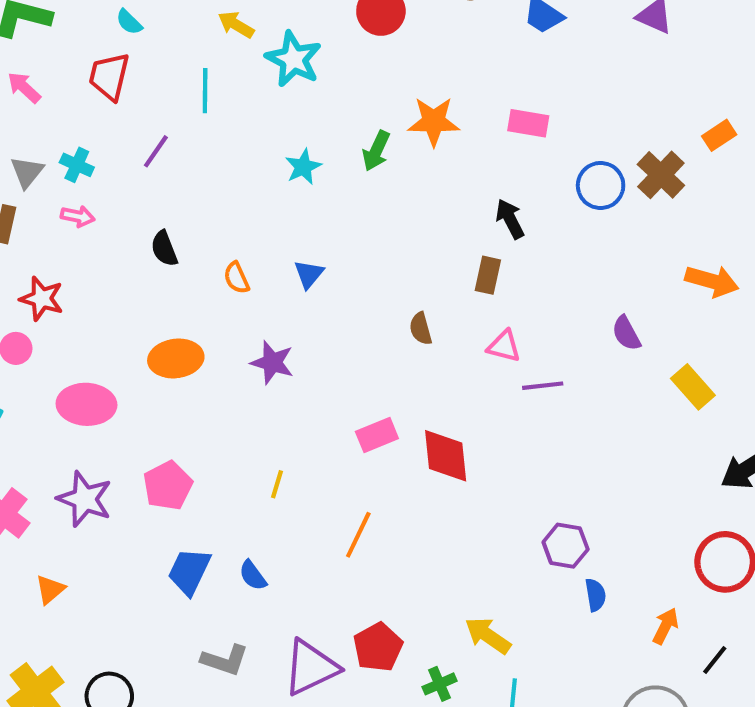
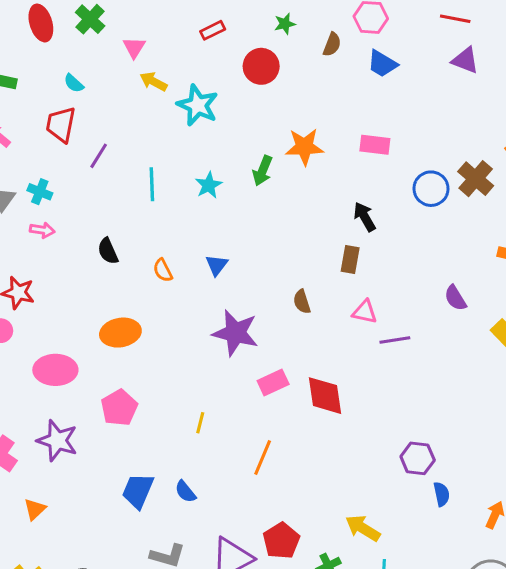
cyan line: (205, 91) -> (152, 184), moved
purple line: (156, 151) -> (99, 156), moved
purple star: (272, 362) -> (235, 333), moved, size x1.4
pink pentagon: (168, 486) -> (119, 408), moved

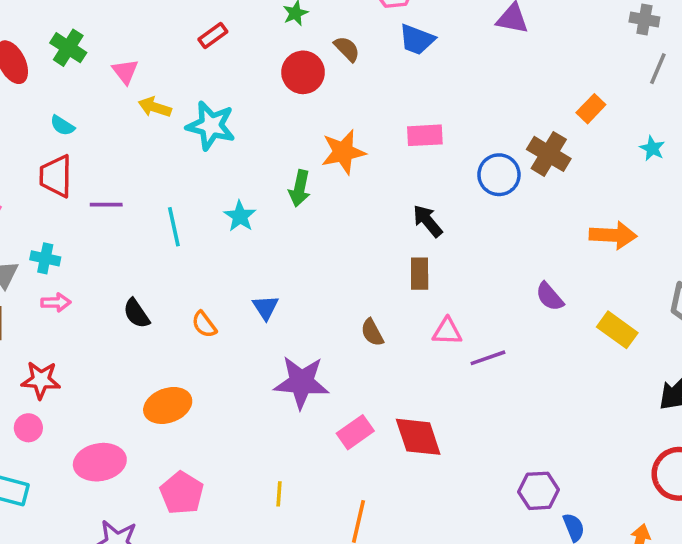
brown semicircle: (332, 44) -> (347, 49), moved, turned -55
red circle: (261, 66) -> (303, 72), moved
purple line: (99, 156) -> (106, 205), turned 68

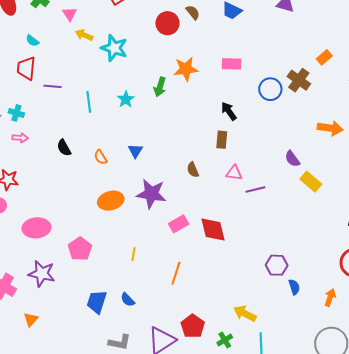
yellow rectangle: (617, 330) -> (311, 182), moved
orange ellipse: (168, 405) -> (111, 201), moved

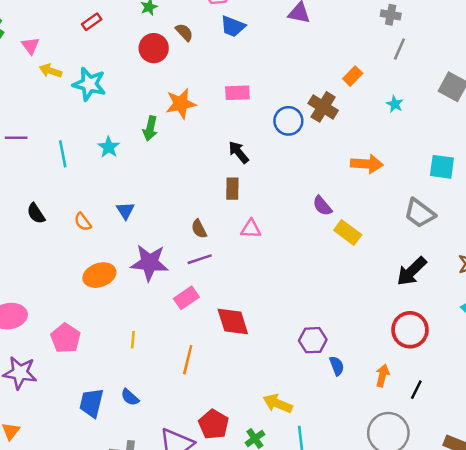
purple line: (255, 189) -> (200, 259), moved
red diamond: (213, 230) -> (233, 321), moved

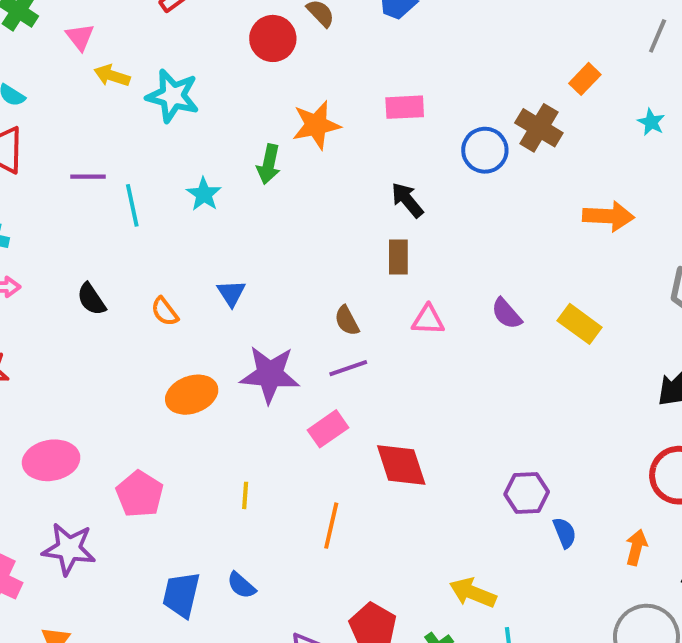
purple line: (16, 138) -> (88, 177), moved
purple semicircle: (322, 206) -> (506, 314), moved

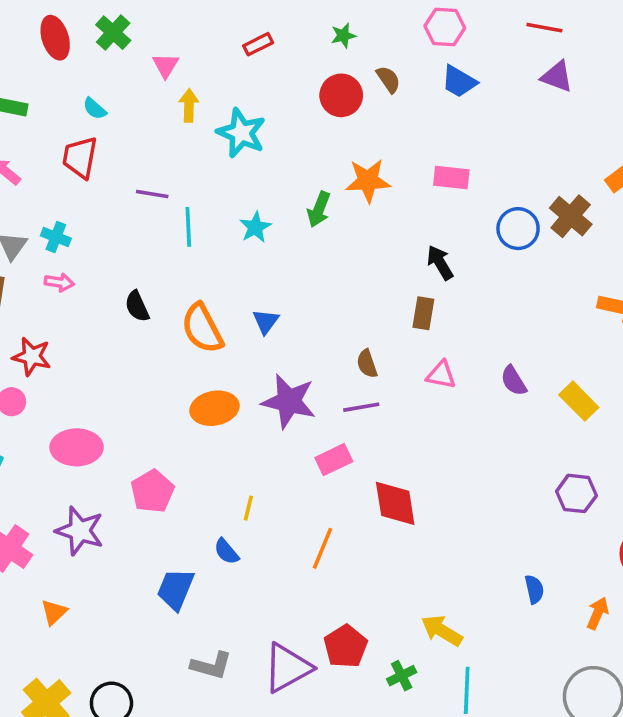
yellow arrow: (112, 76) -> (189, 105), turned 64
orange semicircle: (165, 311) -> (202, 328), size x1.8
purple hexagon: (527, 493) -> (576, 493), moved
blue semicircle: (241, 585) -> (226, 551), moved

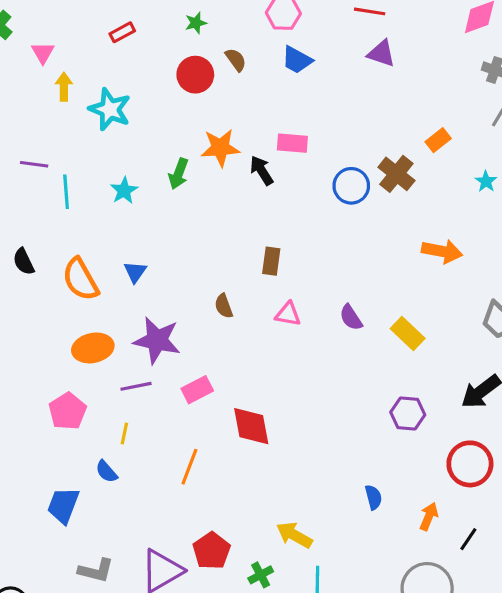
black arrow: (440, 263) -> (262, 170), moved
purple line: (361, 407) -> (136, 386), moved
pink pentagon: (152, 491) -> (68, 411), moved

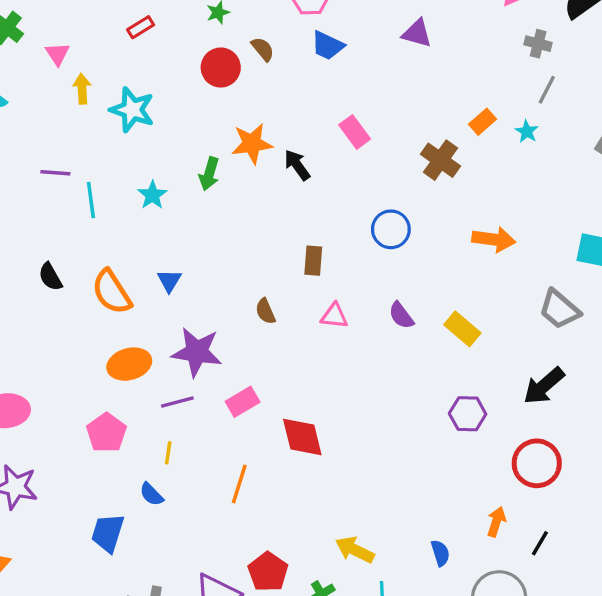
pink rectangle: (292, 143) -> (355, 132), moved, turned 52
cyan star: (486, 181) -> (527, 131), moved
blue circle: (351, 186) -> (391, 229), moved
blue semicircle: (373, 497) -> (440, 553), moved

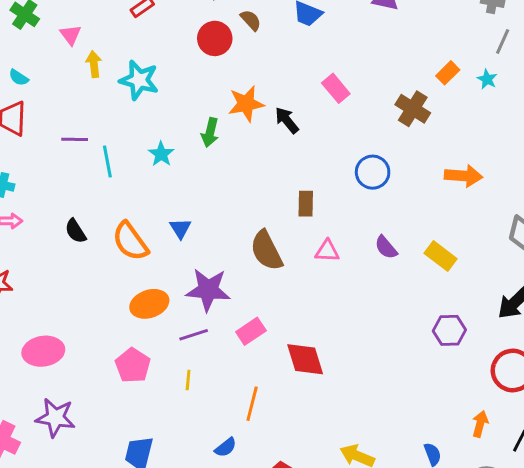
brown semicircle: (265, 311) -> (266, 251), size x1.8
blue semicircle: (151, 494) -> (226, 447), moved, turned -80

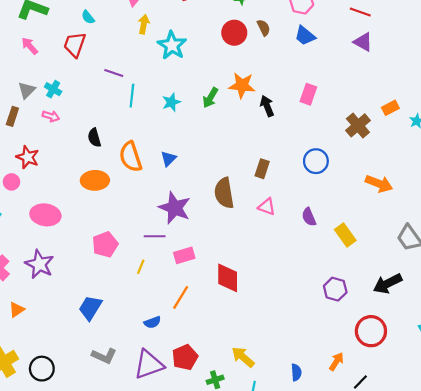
pink rectangle: (336, 88) -> (308, 94), turned 42
orange ellipse: (149, 304) -> (95, 180), moved
pink rectangle: (251, 331) -> (184, 255), moved

